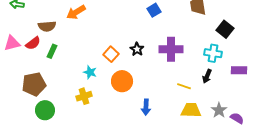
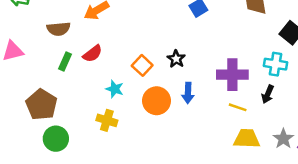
red semicircle: (33, 43) -> (92, 54), moved
purple cross: (171, 49) -> (232, 75), moved
brown pentagon: (34, 84) -> (41, 105), turned -30
yellow cross: (84, 96) -> (107, 120), turned 35
blue arrow: (146, 107) -> (188, 93), moved

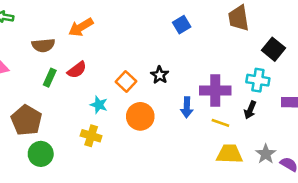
blue arrow: (188, 93) -> (187, 107), moved

